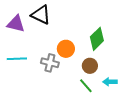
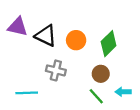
black triangle: (41, 15) -> (46, 36), moved
orange circle: (66, 49) -> (76, 40), moved
cyan line: (17, 59) -> (27, 93), moved

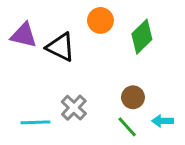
orange circle: (76, 40) -> (100, 20), moved
green diamond: (109, 44) -> (142, 37), moved
gray cross: (56, 70) -> (74, 108), moved, turned 30

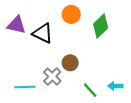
brown circle: (133, 97) -> (70, 63), moved

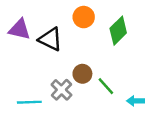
green line: (90, 90) -> (106, 86), moved

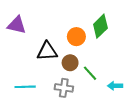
orange circle: (84, 17) -> (76, 37), moved
black triangle: (50, 39) -> (47, 51), moved, turned -30
gray cross: (61, 90) -> (64, 88), moved, turned -36

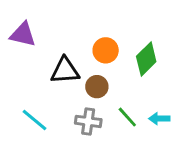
green diamond: (100, 26) -> (146, 59), moved
green line: (90, 73) -> (127, 117), moved
cyan line: (25, 87) -> (34, 120), turned 42

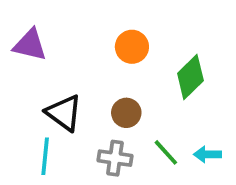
orange circle: (106, 50) -> (132, 47), moved
black triangle: (65, 71) -> (64, 113), moved, turned 40
cyan line: (34, 120) -> (45, 156), turned 56

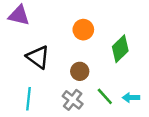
purple triangle: (30, 45) -> (19, 15), moved
black triangle: (64, 113) -> (38, 57), moved
gray cross: (115, 158) -> (73, 100), turned 30

